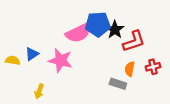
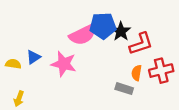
red cross: (153, 67) -> (161, 71), size x1.5
yellow arrow: (39, 91) -> (19, 99), moved

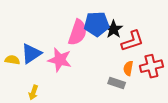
pink semicircle: (83, 35) -> (78, 32), turned -45
blue triangle: (33, 57) -> (31, 54), size x1.5
yellow arrow: (19, 99) -> (33, 93), moved

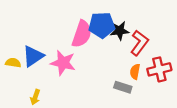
black star: (113, 29) -> (119, 31), turned 30
red L-shape: (132, 41) -> (139, 43), turned -35

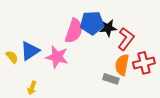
yellow semicircle: (13, 63) -> (12, 57), turned 40
orange semicircle: (135, 72) -> (122, 65), size x1.5

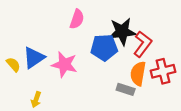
blue pentagon: (92, 23) -> (104, 47), moved
black star: (108, 28) -> (122, 32), size x1.4
pink semicircle: (74, 31) -> (77, 19), moved, size x0.7

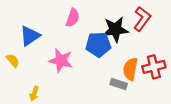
red L-shape: (143, 44) -> (142, 19), moved
blue triangle: (34, 58) -> (30, 36), moved

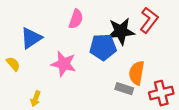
red cross: (154, 67) -> (161, 93), moved

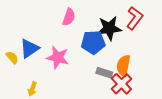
blue triangle: (31, 38) -> (29, 48), moved
gray rectangle: (124, 89) -> (104, 73), moved
red cross: (161, 93) -> (121, 84), moved, turned -30

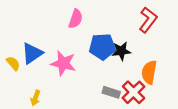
black star: (109, 28) -> (121, 51), moved, size x0.7
orange semicircle: (123, 66) -> (149, 72), moved
gray rectangle: (104, 73) -> (111, 92), moved

